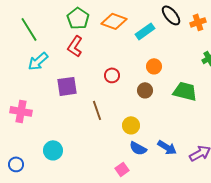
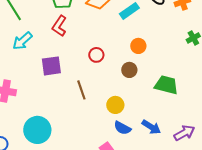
green trapezoid: (185, 91) -> (166, 85), moved
cyan circle: (53, 150) -> (37, 130), size x1.4

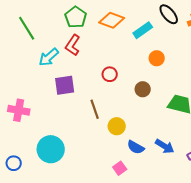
cyan arrow: (22, 41) -> (49, 57), moved
orange circle: (138, 46) -> (157, 58), moved
yellow circle: (115, 105) -> (117, 126), moved

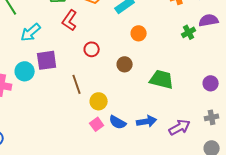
red L-shape: (73, 45) -> (70, 20), moved
blue arrow: (165, 146) -> (147, 121), turned -42
cyan circle: (51, 149) -> (25, 71), moved, size x0.7
pink square: (120, 168) -> (97, 124), moved

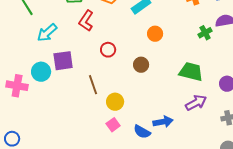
green trapezoid: (162, 79) -> (191, 72), moved
blue semicircle: (118, 122) -> (142, 132), moved
purple arrow: (180, 127) -> (196, 103), moved

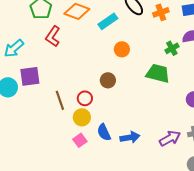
red circle: (108, 50) -> (85, 98), moved
green trapezoid: (191, 72) -> (158, 73), moved
purple arrow: (196, 103) -> (170, 138), moved
blue semicircle: (142, 132) -> (104, 132), moved, turned 36

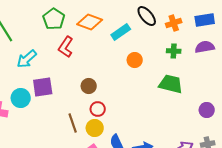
green cross: (172, 48) -> (174, 51), moved, turned 32
brown circle: (108, 80) -> (89, 86), moved
brown line: (60, 100) -> (73, 123), moved

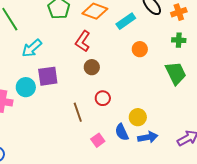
red L-shape: (66, 47) -> (83, 41), moved
green trapezoid: (171, 84) -> (176, 73), turned 50
brown circle: (89, 86) -> (92, 67), moved
yellow circle: (95, 128) -> (138, 117), moved

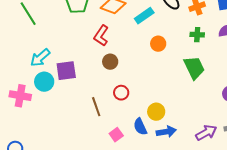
cyan arrow: (32, 48) -> (40, 58), moved

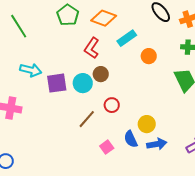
cyan rectangle: (144, 16) -> (127, 38), moved
cyan arrow: (40, 58) -> (31, 70), turned -125
cyan circle: (44, 82) -> (83, 83), moved
brown line: (96, 107) -> (87, 119), turned 60

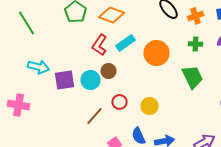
cyan rectangle: (127, 38) -> (126, 43), moved
orange circle: (149, 56) -> (157, 53), size x1.6
yellow circle: (147, 124) -> (150, 106), moved

